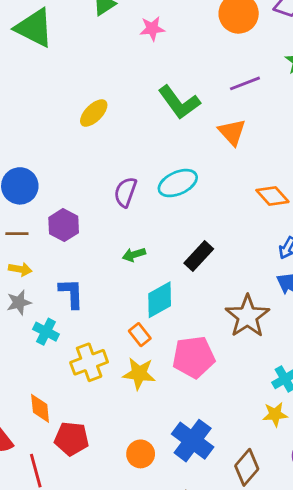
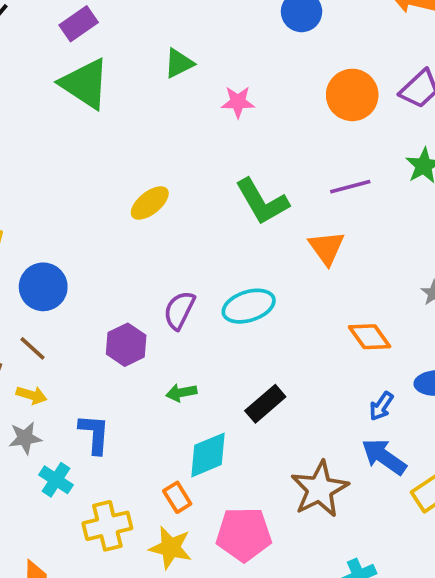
purple hexagon: (64, 225) -> (126, 345), moved
brown line: (17, 234) -> (33, 348), turned 35

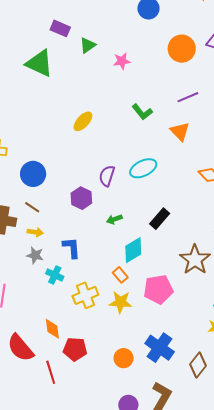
purple rectangle: (79, 24) -> (60, 28), moved, turned 66
green L-shape: (262, 202) -> (142, 112), size x0.7
gray star: (25, 438) -> (35, 255), turned 30

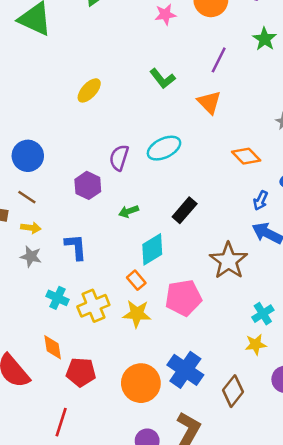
pink star: (122, 61) -> (165, 14), moved
purple line: (188, 97) -> (219, 60), turned -40
cyan cross: (55, 275) -> (57, 298), moved
orange circle: (124, 358) -> (141, 383), size x1.6
red line: (51, 372) -> (61, 422), moved, turned 35

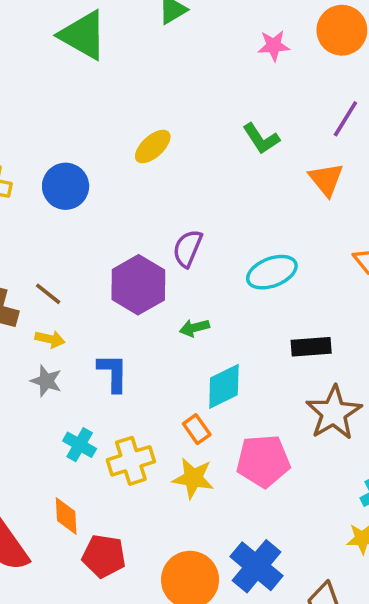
cyan ellipse: (164, 148) -> (272, 272), moved
blue circle: (28, 156) -> (66, 186), moved
purple hexagon: (88, 185) -> (138, 285), size x1.4
black rectangle: (185, 210) -> (311, 347), moved, turned 40

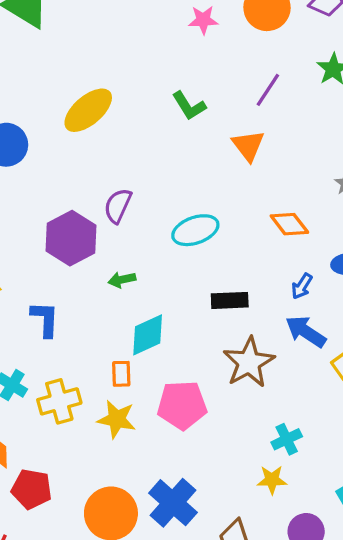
yellow ellipse: (153, 147) -> (88, 110), size x1.4
orange rectangle: (197, 429) -> (121, 374), turned 32

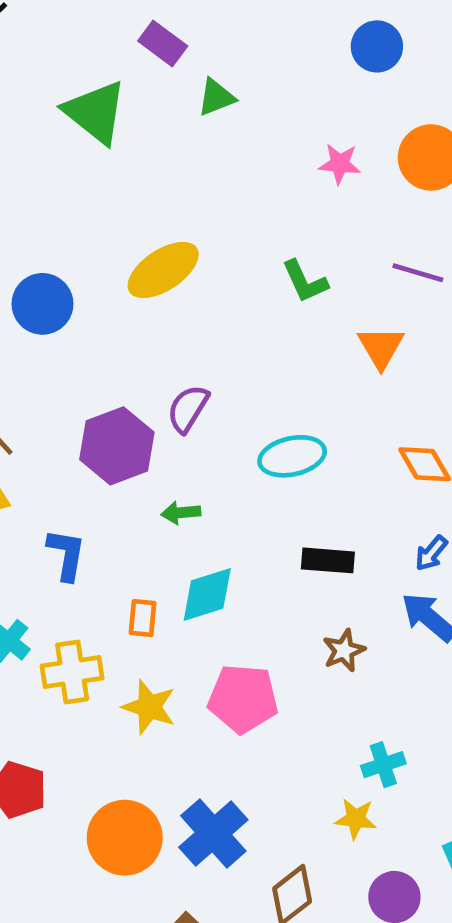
purple line: (268, 90) -> (418, 273), turned 66
brown star: (249, 362) -> (344, 651), size x0.6
orange rectangle: (121, 374) -> (143, 618), moved

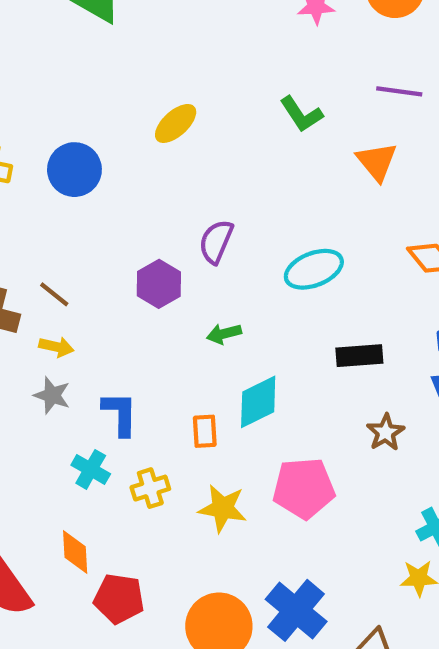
yellow ellipse: (163, 270) -> (176, 123), size x0.7
purple hexagon: (117, 446) -> (159, 284), size x0.7
blue L-shape: (66, 555) -> (120, 414), moved
yellow cross: (72, 672) -> (150, 488), size x0.7

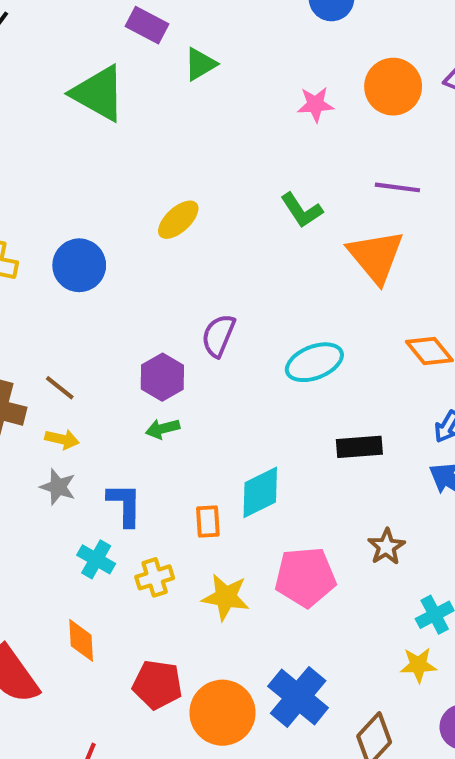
orange triangle: (377, 162) -> (376, 256), size x1.4
green arrow: (224, 334) -> (163, 429), moved
brown star: (386, 432) -> (386, 547), moved
red pentagon: (119, 599) -> (157, 685), moved

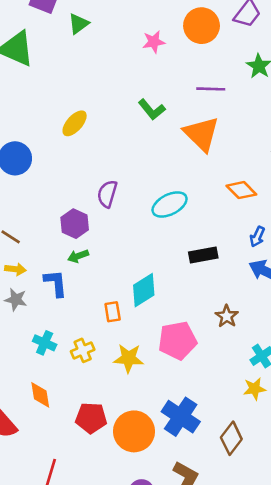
blue L-shape: (125, 505) -> (56, 283), moved

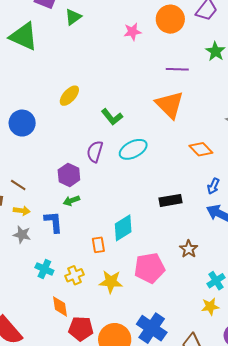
green L-shape: (152, 109) -> (112, 117), moved
cyan ellipse: (170, 204) -> (133, 149), moved
orange diamond: (40, 395) -> (60, 306), moved

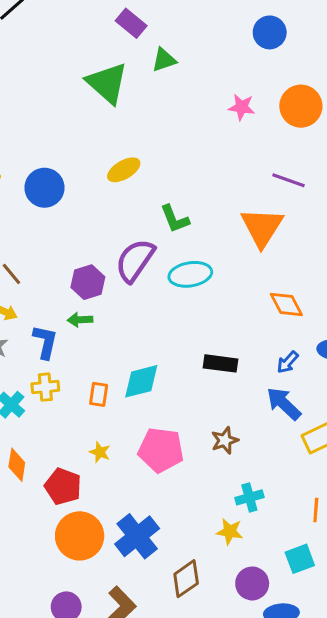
green triangle: (24, 36) -> (107, 83), moved
purple semicircle: (95, 152) -> (135, 260), size x1.4
yellow cross: (75, 275) -> (45, 387), moved
yellow star: (111, 282) -> (100, 452), size x0.6
red pentagon: (81, 329) -> (63, 486), moved

